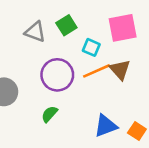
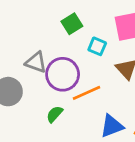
gray triangle: (35, 32) -> (36, 62), moved
orange line: (96, 71) -> (87, 93), moved

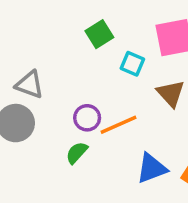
gray triangle: (36, 62) -> (30, 85), moved
purple circle: (63, 74) -> (87, 118), moved, size x0.6

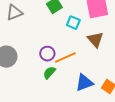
gray triangle: (30, 85) -> (14, 13), moved, turned -42
green semicircle: (77, 153) -> (49, 73), moved

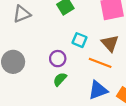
cyan square: (73, 23) -> (79, 40), moved
orange line: (65, 58) -> (100, 63), moved, turned 45

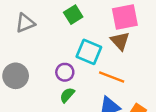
cyan square: (79, 40) -> (89, 52), size x1.5
brown triangle: (110, 43) -> (120, 41), moved

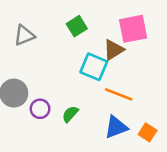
brown triangle: (120, 41) -> (113, 50), moved, turned 40
purple circle: (65, 72) -> (40, 109), moved

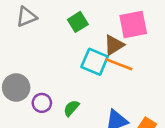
gray triangle: (24, 35) -> (26, 17), moved
orange line: (119, 94) -> (119, 64), moved

